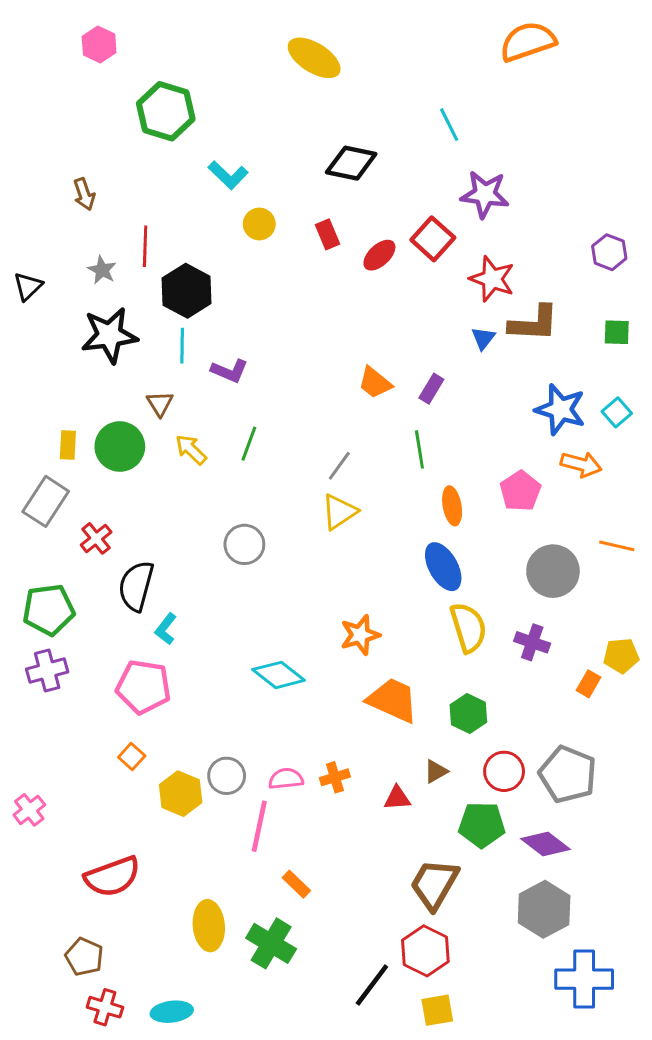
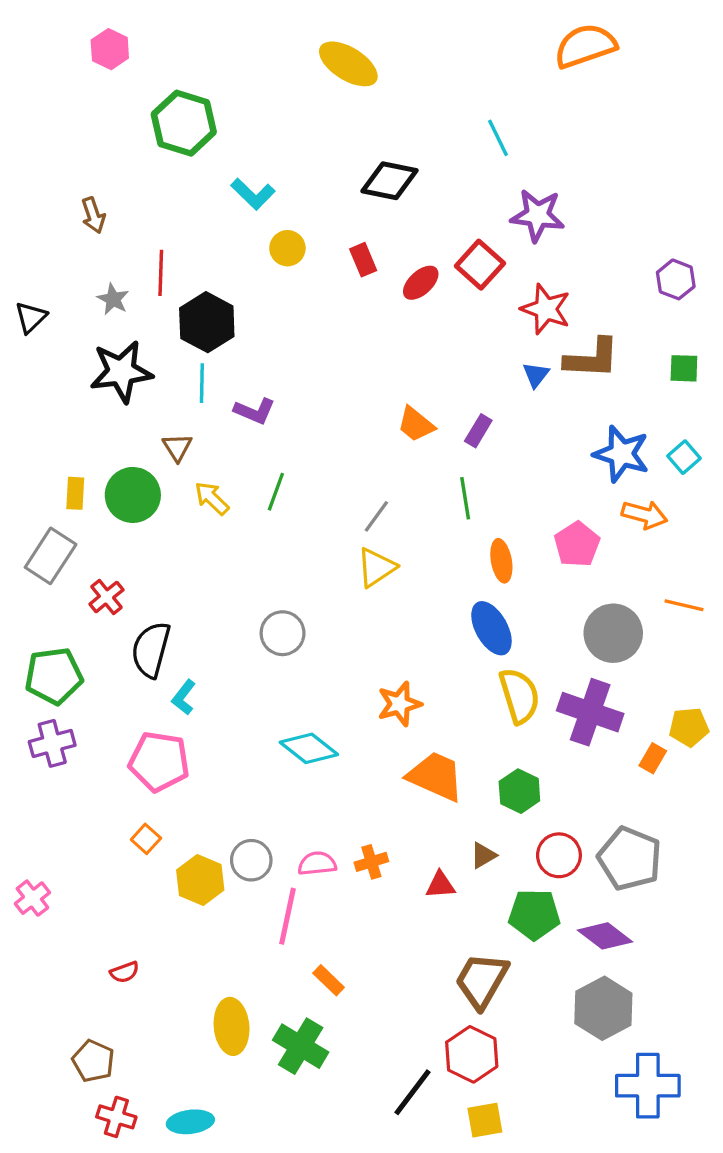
gray circle: (244, 544) -> (283, 633), moved
purple cross: (532, 642) -> (590, 712), size x1.6
red semicircle: (112, 877) -> (125, 972), size x0.5

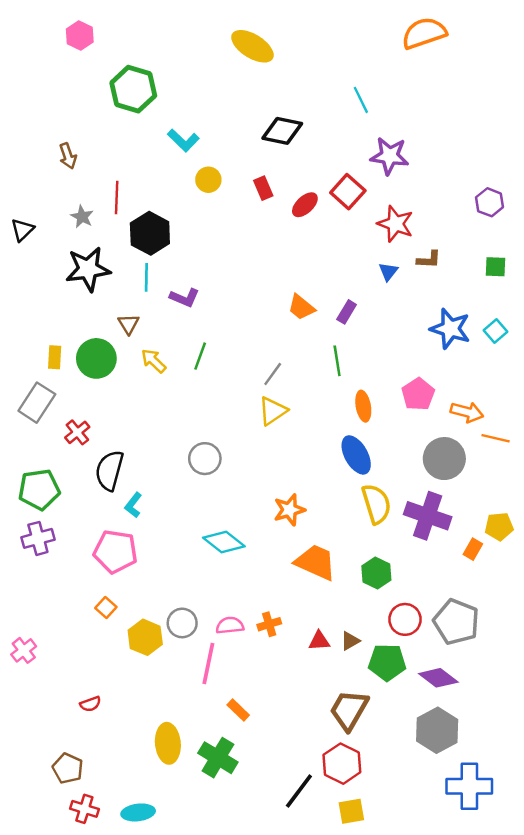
brown L-shape: (592, 358) -> (429, 260), size x0.6
orange arrow: (644, 515) -> (467, 412), moved
brown triangle: (483, 855) -> (350, 641), moved

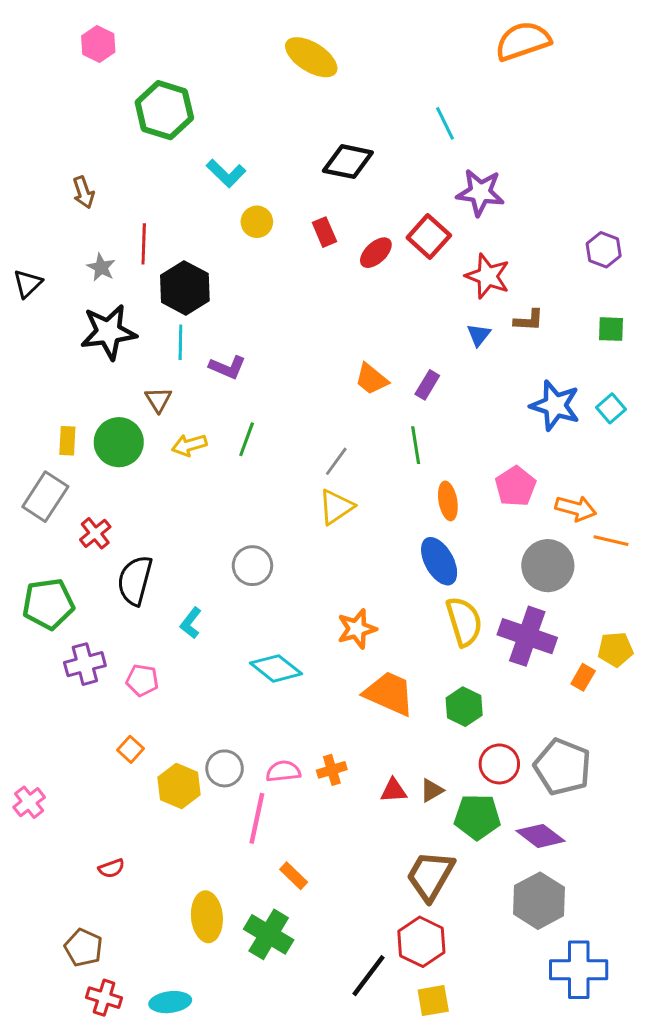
yellow arrow: (154, 361) -> (189, 445), turned -60
cyan L-shape: (133, 505) -> (191, 623), moved
purple cross: (38, 538) -> (85, 664), moved
pink pentagon: (115, 551) -> (142, 680), size x0.6

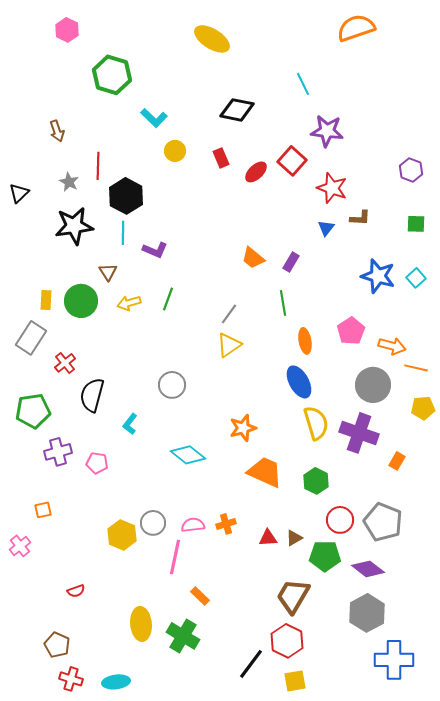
yellow pentagon: (615, 649) -> (423, 408), moved
orange square: (131, 749) -> (43, 510), moved, turned 36

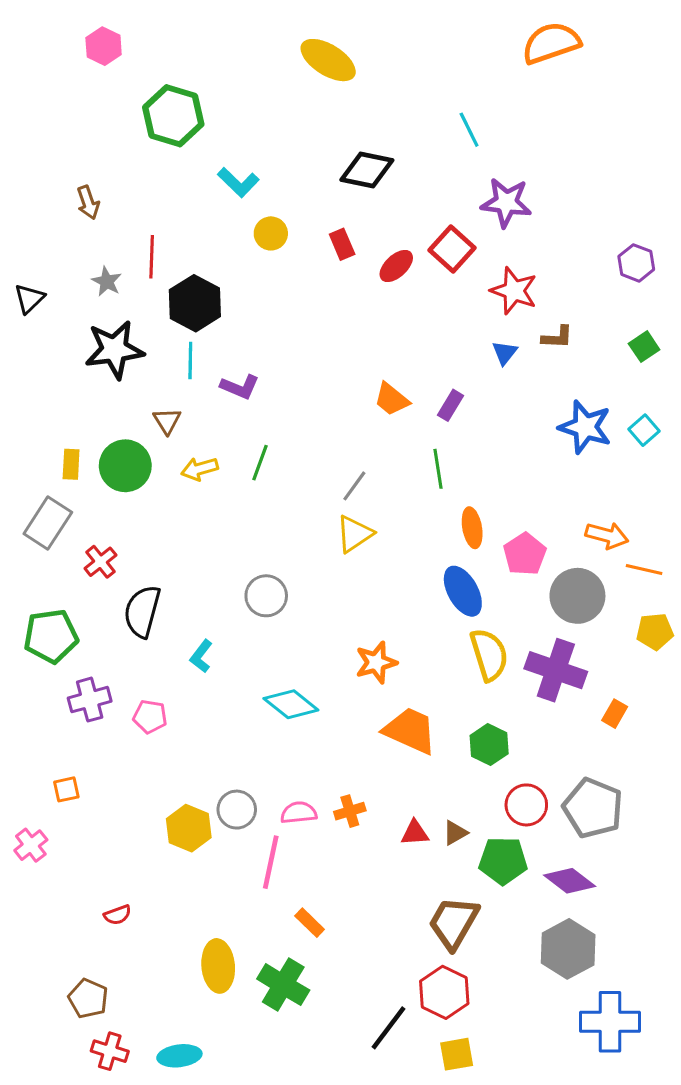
green square: (416, 224) -> (644, 347), turned -36
pink pentagon: (351, 331) -> (525, 554), moved

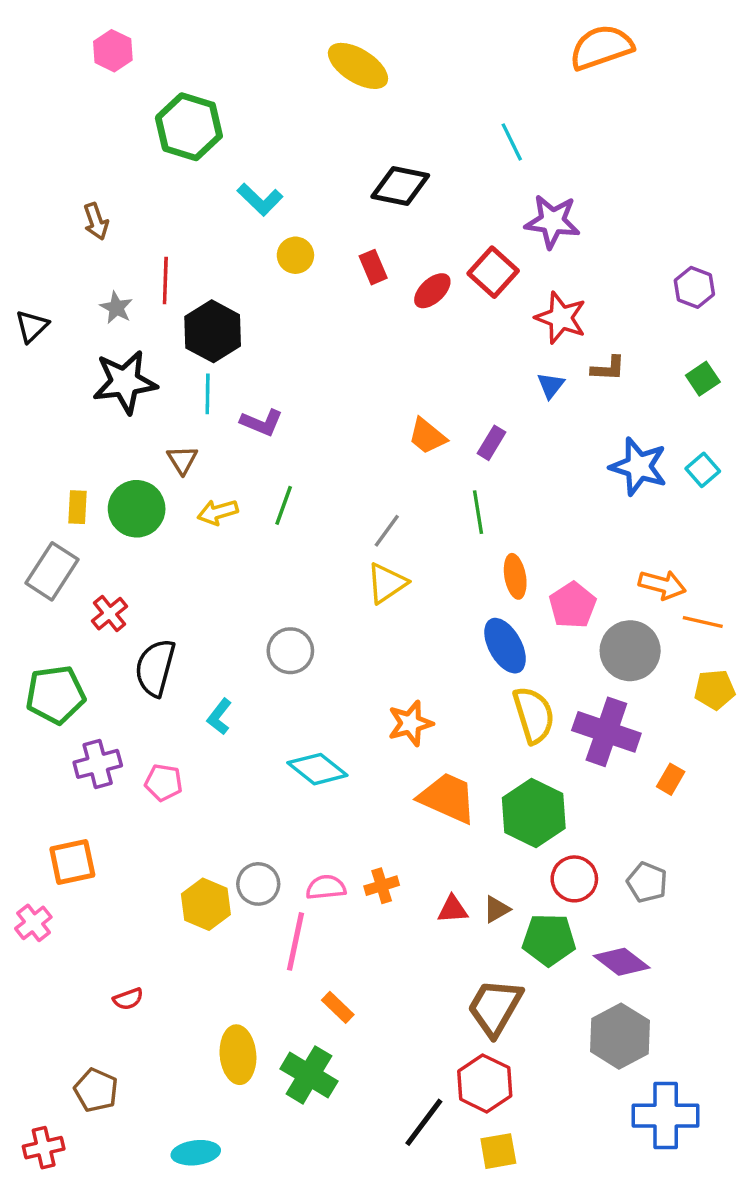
green hexagon: (489, 745) -> (534, 813), size x1.5
orange square: (66, 789) -> (72, 862), size x1.6
gray pentagon: (593, 808) -> (647, 882), size x0.6
red cross: (110, 1051) -> (44, 1148), moved, turned -30

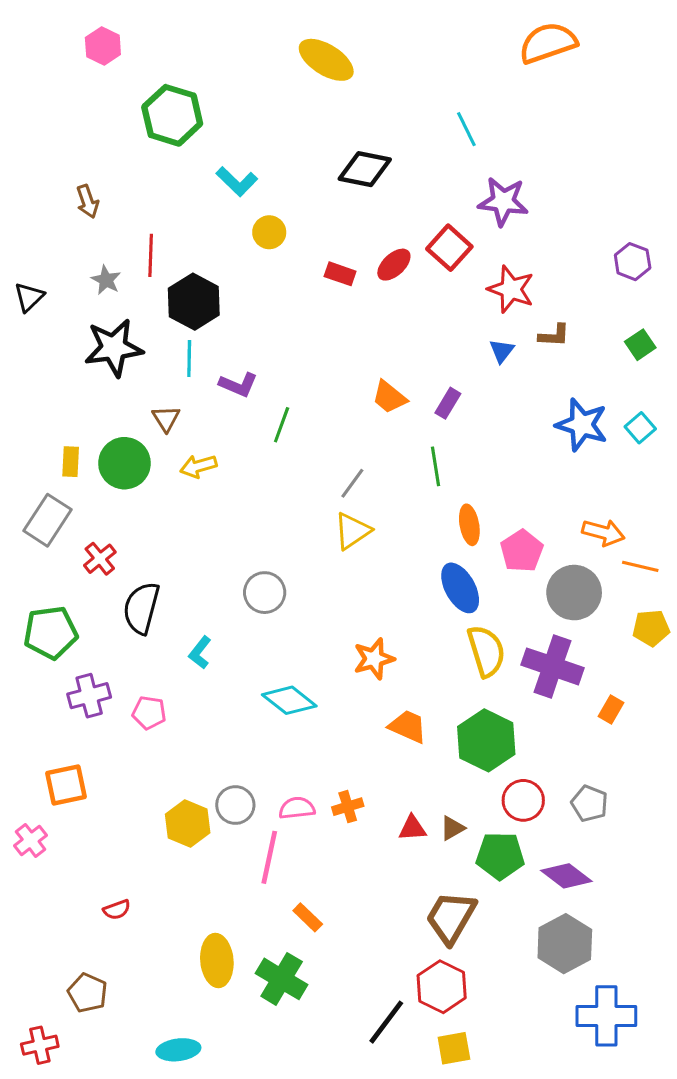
red rectangle: (373, 267) -> (340, 274), moved, turned -48
green line: (284, 505) -> (282, 425), moved
orange trapezoid: (448, 798) -> (408, 726), size x0.7

